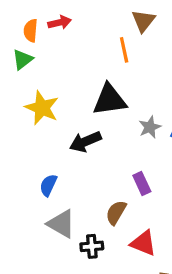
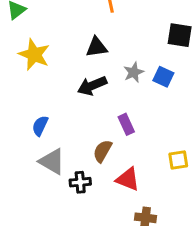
black triangle: (110, 100) -> (97, 47), size x0.7
black arrow: (85, 142) -> (92, 86), moved

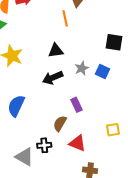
blue semicircle: (40, 126) -> (16, 106), size x1.5
gray triangle: (52, 161) -> (24, 157), moved

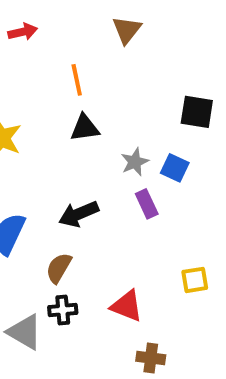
orange line: (65, 18) -> (77, 80), moved
black arrow: (53, 78) -> (79, 214), moved
purple rectangle: (77, 105) -> (147, 204), moved
brown semicircle: (60, 123) -> (59, 268), moved

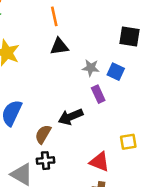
gray star: (135, 162) -> (91, 68), turned 30
black arrow: (79, 214) -> (71, 117), moved
red triangle: (127, 306) -> (99, 162), moved

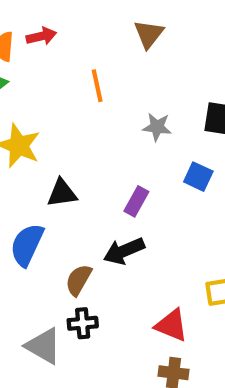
black triangle: (59, 47) -> (62, 193), moved
gray star: (91, 68) -> (157, 127), moved
purple rectangle: (98, 94) -> (136, 201), moved, turned 54

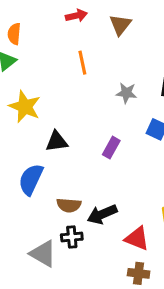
red arrow: (41, 36) -> (76, 16), moved
black arrow: (124, 251) -> (102, 214), moved
brown semicircle: (79, 280) -> (69, 205), turned -115

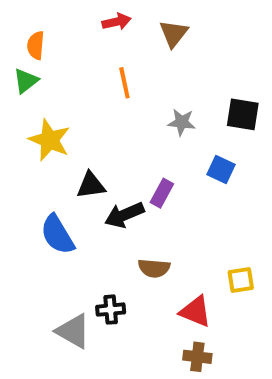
blue semicircle: (31, 179) -> (57, 235), turned -56
brown semicircle: (69, 205) -> (154, 268), moved
black arrow: (102, 214) -> (124, 215), moved

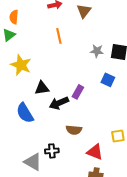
gray star: (182, 122) -> (97, 51), moved

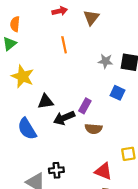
brown semicircle: (74, 130) -> (94, 129), moved

